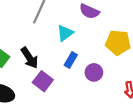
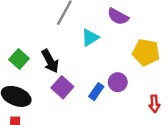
blue rectangle: (71, 60) -> (96, 92), moved

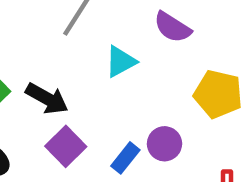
black arrow: (50, 61) -> (47, 99), turned -35

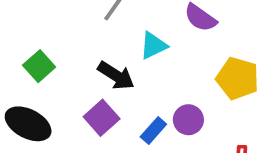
black arrow: (47, 99) -> (116, 76), moved

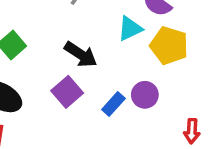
cyan triangle: (153, 46) -> (130, 29), moved
yellow pentagon: (238, 78) -> (169, 46), moved

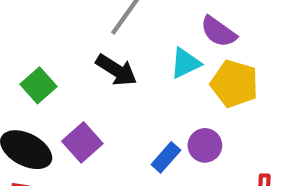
black arrow: (81, 54) -> (116, 70), moved
purple square: (67, 92) -> (82, 142), moved

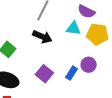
cyan triangle: (185, 63) -> (74, 28), turned 42
purple square: (82, 142) -> (44, 74), moved

